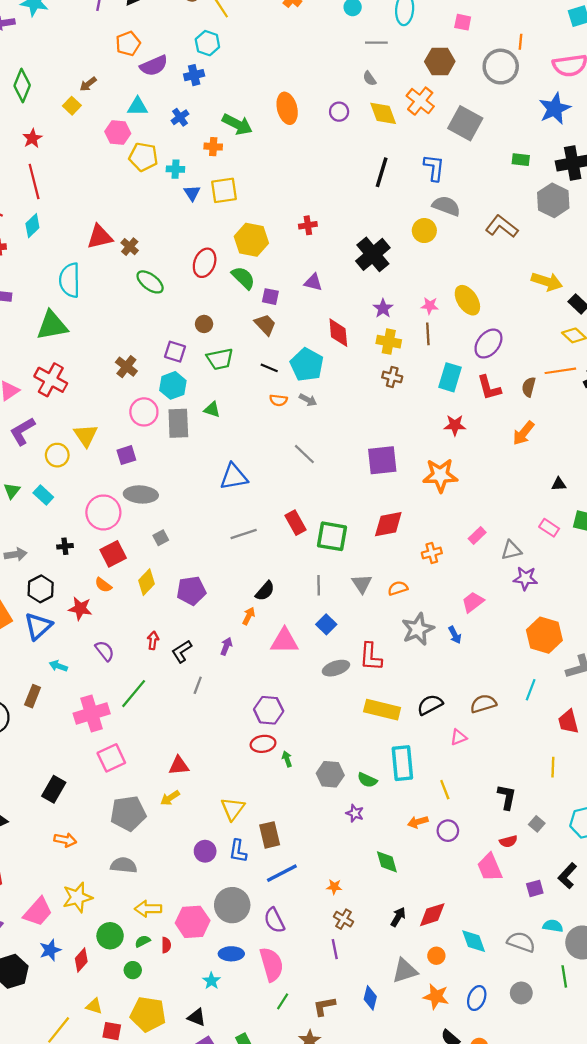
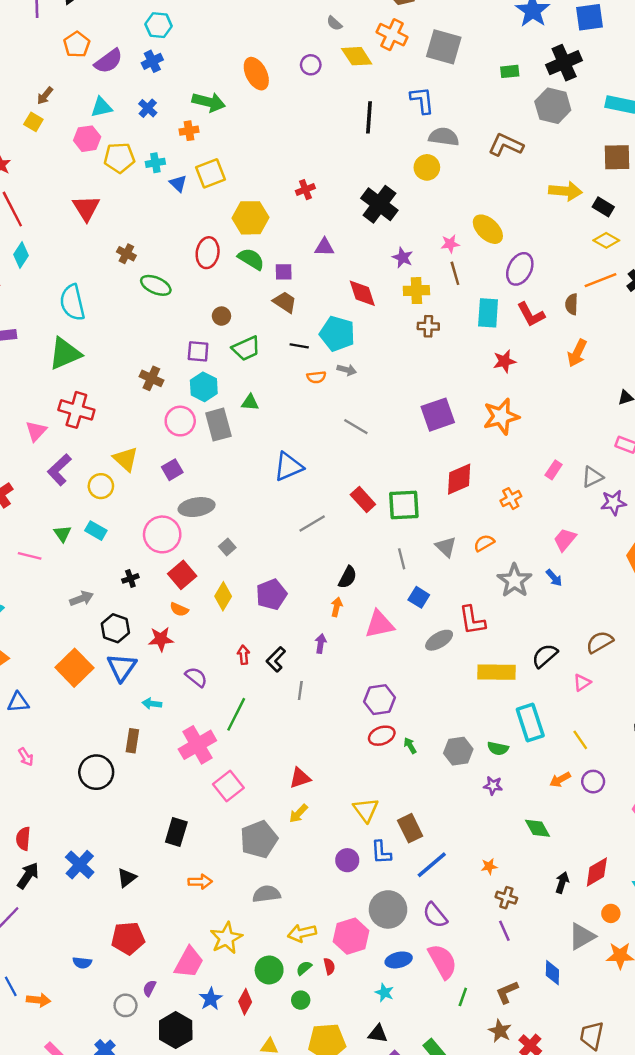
red triangle: (100, 237) -> (86, 208), moved, turned -36

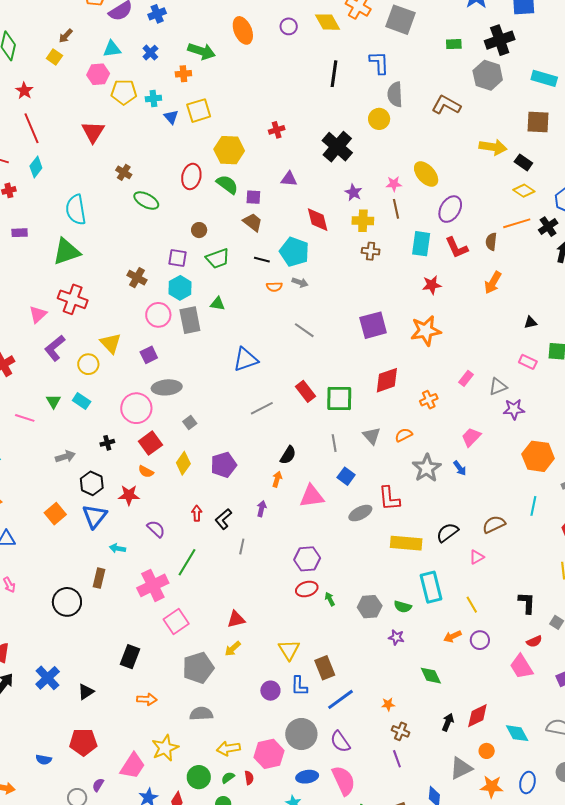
gray semicircle: (444, 137) -> (395, 94), turned -105
orange square: (74, 668) -> (55, 514), size x0.7

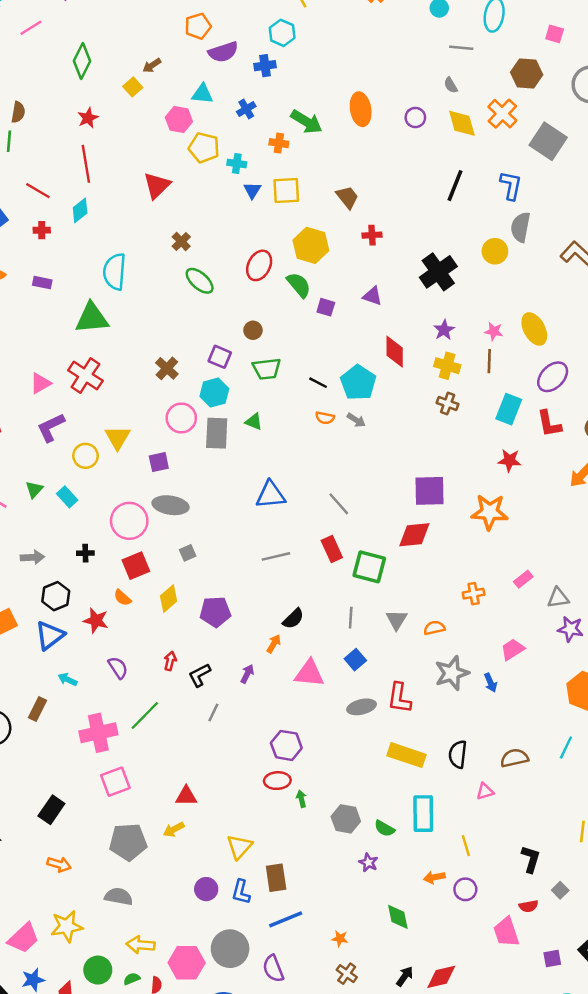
brown trapezoid: (253, 222) -> (347, 197), moved
gray line: (304, 330) -> (339, 504), moved
red diamond: (387, 380) -> (414, 535), moved
black semicircle: (447, 533) -> (458, 754), turned -60

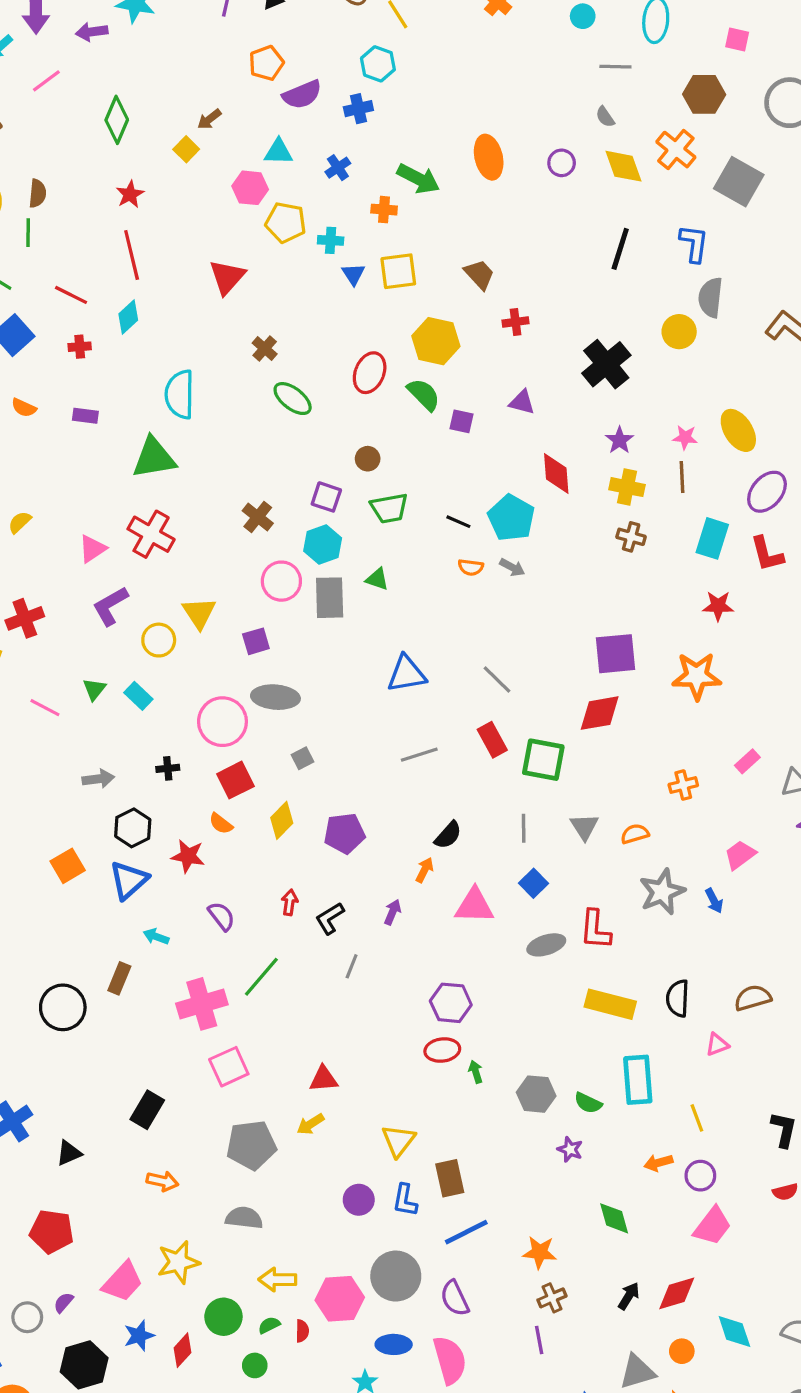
pink trapezoid: (506, 932) -> (712, 1226), moved, turned -120
orange star: (340, 938) -> (540, 1252), size x1.5
brown cross: (347, 974) -> (552, 1298), turned 35

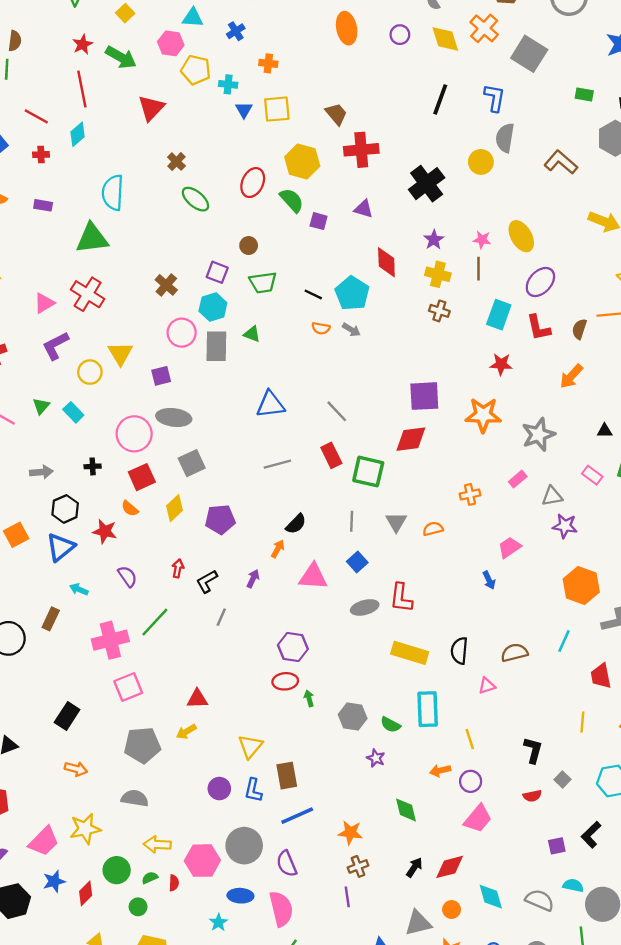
green arrow: (418, 179) -> (121, 57), moved
red cross: (516, 322) -> (361, 150), size x1.8
gray square: (303, 758) -> (192, 463), size x1.6
gray star: (662, 892) -> (538, 435), moved

